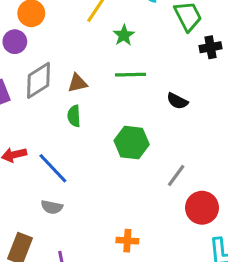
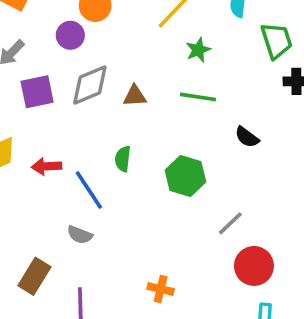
green semicircle: (74, 116) -> (123, 159), moved

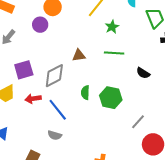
gray diamond: (90, 85) -> (54, 76), moved
purple square: (37, 92) -> (24, 70), moved
green semicircle: (123, 159) -> (85, 93), moved

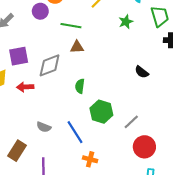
green star: (112, 27) -> (126, 22), moved
green line: (114, 53) -> (71, 26), moved
green hexagon: (111, 98) -> (101, 112), moved
blue line: (58, 110) -> (75, 132), moved

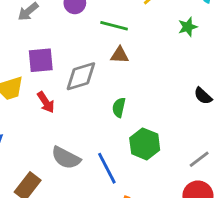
red arrow: (25, 87) -> (46, 102), turned -126
gray line: (131, 122) -> (199, 159), moved
gray semicircle: (44, 127) -> (66, 158), size x1.5

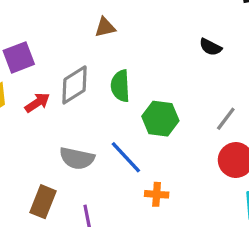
gray diamond: (81, 76) -> (74, 85), moved
red arrow: (46, 102) -> (37, 103), turned -75
green semicircle: (119, 107) -> (120, 86), size x1.4

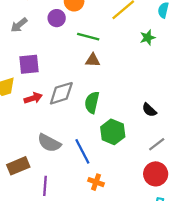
black semicircle: (210, 47) -> (149, 110), moved
brown rectangle: (43, 202) -> (18, 166), turned 30

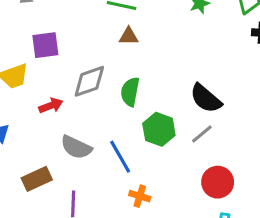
red arrow: (33, 98) -> (51, 106), moved
black semicircle: (149, 110) -> (206, 98), size x1.6
gray line: (157, 144) -> (202, 134), moved

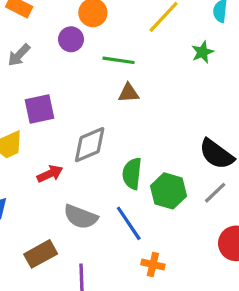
green semicircle: (130, 92) -> (132, 174), moved

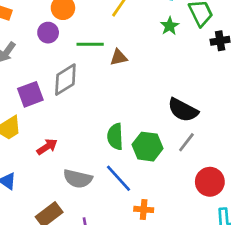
green star: (203, 52) -> (170, 26), moved
brown triangle: (129, 93) -> (119, 57), moved
gray diamond: (90, 145) -> (65, 80), moved

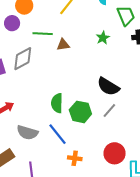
green star: (170, 26) -> (103, 38), moved
red circle: (210, 182) -> (115, 153), moved

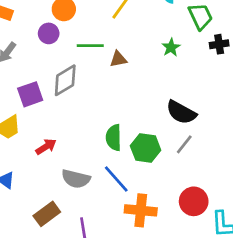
orange cross: (75, 158) -> (141, 210), size x1.6

